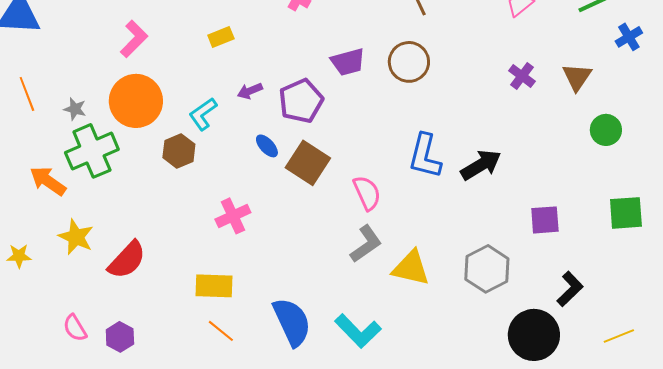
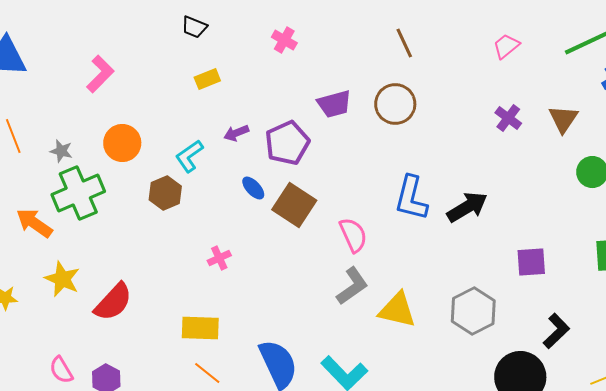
pink L-shape: (134, 39) -> (100, 74), moved
orange circle: (136, 101) -> (122, 143), size x0.7
pink cross: (233, 216) -> (219, 258), size x0.7

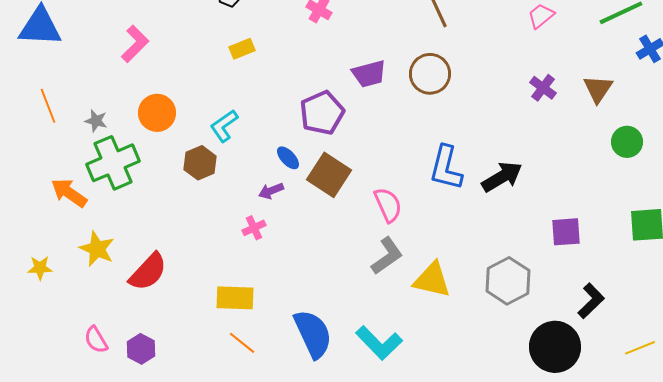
purple arrow: (236, 133) -> (271, 191), moved

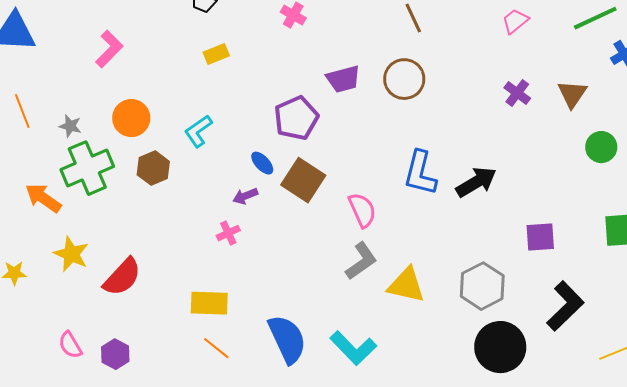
brown hexagon: (200, 163) -> (153, 168), moved
black L-shape: (591, 301) -> (565, 306), size x1.4
black circle: (555, 347) -> (500, 347), moved

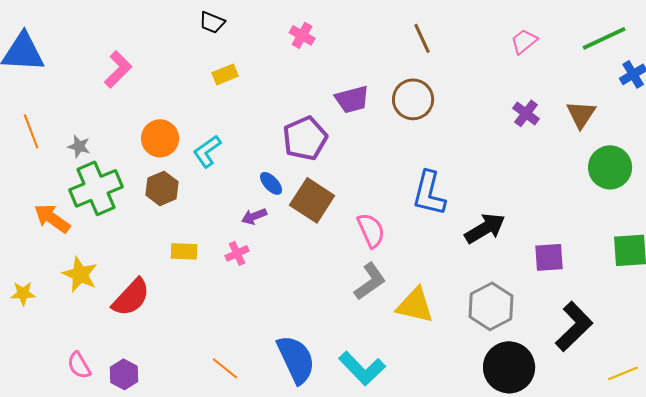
orange circle: (131, 118) -> (160, 138), moved
green circle: (601, 147) -> (610, 167), size x1.4
black arrow: (476, 182) -> (485, 228), moved
yellow rectangle: (209, 303) -> (184, 251), moved, size x0.7

